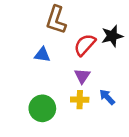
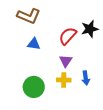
brown L-shape: (56, 20) -> (29, 16), moved, turned -85
blue arrow: (107, 97) -> (86, 78), turned -144

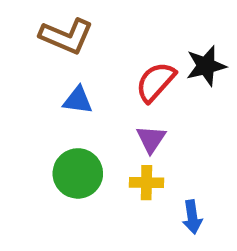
blue arrow: (86, 78) -> (192, 217), moved
green circle: (34, 87) -> (78, 173), moved

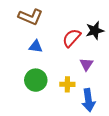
purple triangle: (151, 139) -> (86, 64), moved
blue arrow: (192, 217) -> (88, 100), size x1.5

